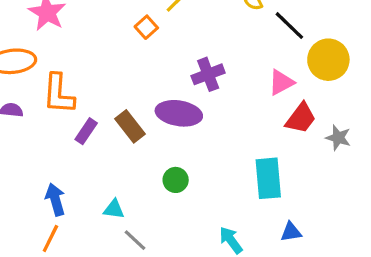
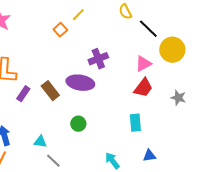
red trapezoid: (301, 118) -> (143, 88), moved
cyan rectangle: (268, 178) -> (135, 123), size x0.7

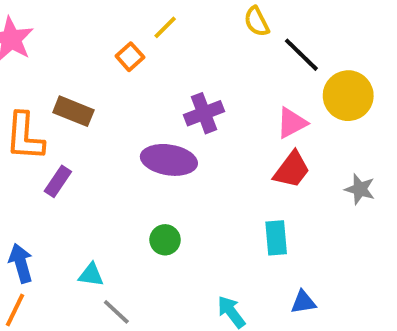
brown rectangle: (50, 91) -> (73, 111), moved, turned -30

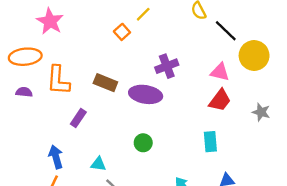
brown rectangle: (73, 111) -> (105, 83), moved
pink triangle: (292, 123) -> (220, 72), turned 42
purple rectangle: (58, 181) -> (78, 118), moved

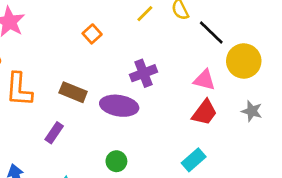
yellow line: (143, 14) -> (145, 14), moved
gray star: (261, 112) -> (252, 111), moved
purple rectangle: (78, 118) -> (54, 133), moved
cyan rectangle: (210, 142) -> (194, 160), turned 54

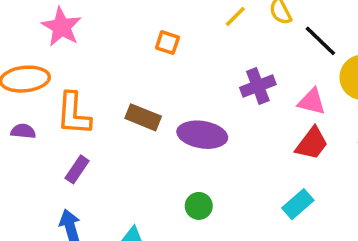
orange square: (92, 34) -> (167, 43), turned -30
purple cross: (144, 73) -> (258, 86), moved
purple rectangle: (54, 133) -> (77, 169), moved

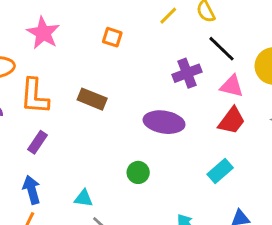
pink star: (61, 27) -> (43, 33), moved
black line: (320, 41) -> (222, 49), moved
purple ellipse: (202, 135) -> (164, 122), moved

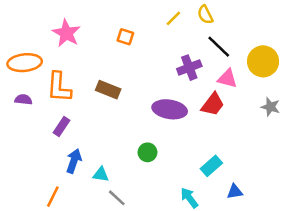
red trapezoid: (232, 121) -> (213, 104), moved
cyan rectangle: (220, 171) -> (211, 166), moved
blue arrow: (32, 190) -> (74, 161), moved, turned 35

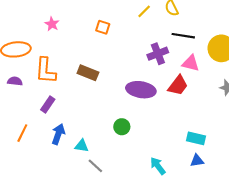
pink star: (66, 33) -> (52, 24), size x0.6
black line: (219, 47) -> (183, 36), turned -35
cyan rectangle: (211, 166) -> (196, 138), moved, turned 54
orange line: (53, 197) -> (22, 133), moved

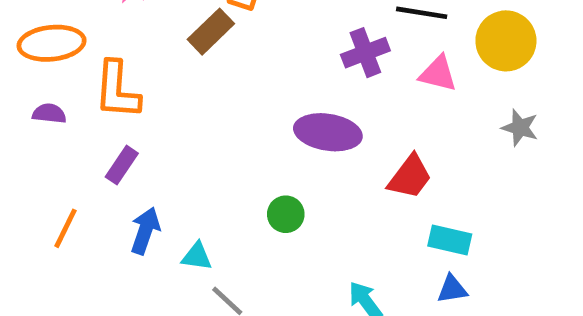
brown rectangle: (88, 73) -> (211, 32), moved, turned -66
red trapezoid: (178, 85) -> (410, 177), moved

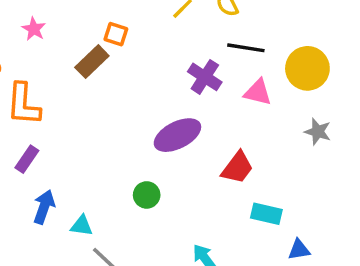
purple cross: (365, 53) -> (205, 77), turned -36
purple ellipse: (328, 132) -> (177, 135), turned -36
blue triangle: (452, 289) -> (299, 250), moved

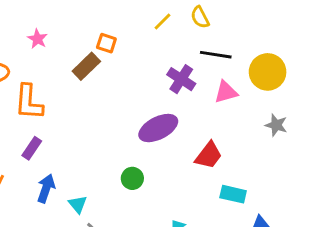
pink triangle: (258, 92) -> (226, 92), turned -30
cyan triangle: (82, 226) -> (78, 204), turned 42

